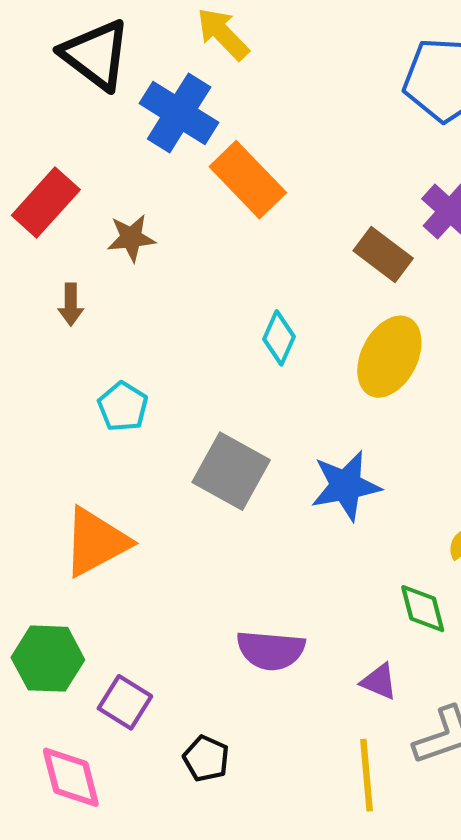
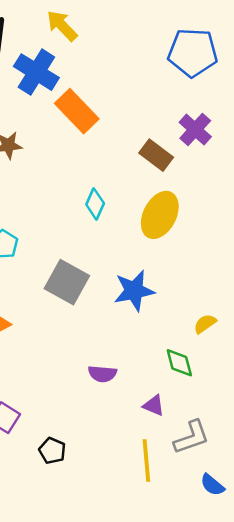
purple semicircle: (271, 650) -> (102, 374), moved, size x0.7

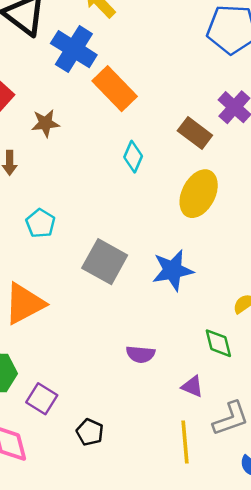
cyan diamond: (95, 204) -> (133, 157), moved

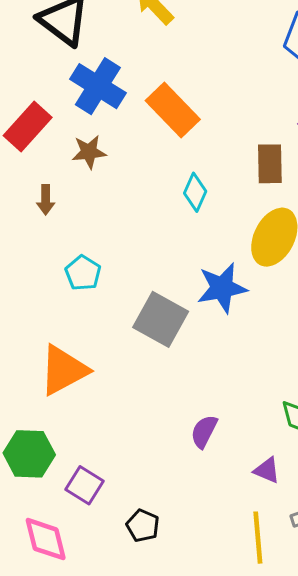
blue cross: (74, 49) -> (98, 86), moved
brown rectangle: (195, 133) -> (270, 164), turned 52
blue star: (173, 270) -> (222, 288), moved
purple semicircle: (141, 354) -> (204, 431), turned 112

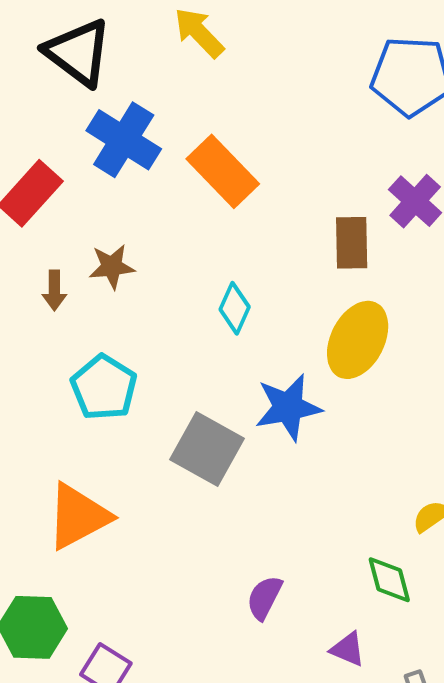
brown star: (89, 152) -> (112, 267), moved
cyan diamond: (195, 192) -> (235, 308), moved
cyan pentagon: (83, 273) -> (104, 387), size x1.4

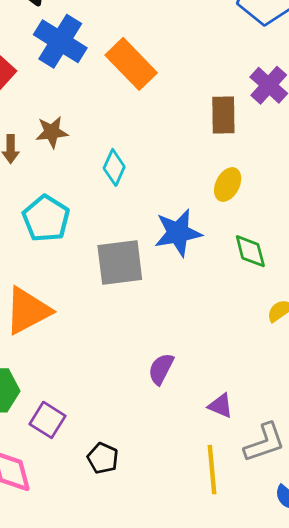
cyan diamond: (235, 308) -> (114, 167), moved
yellow ellipse: (358, 340) -> (228, 184), size x0.6
gray square: (207, 449) -> (120, 262), turned -36
green diamond: (389, 580) -> (250, 251), moved

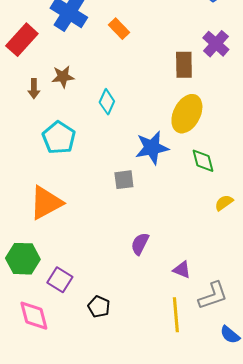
orange rectangle: (131, 64) -> (119, 29), size x0.6
yellow ellipse: (228, 184) -> (187, 114), size x1.6
gray square: (120, 262) -> (124, 180), moved, size x0.6

